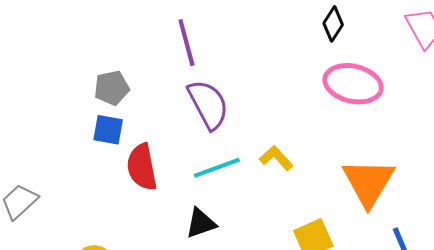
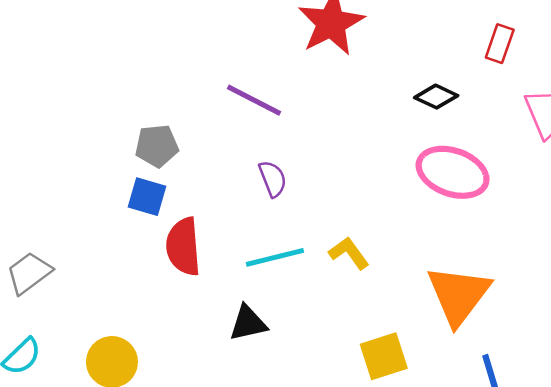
black diamond: (333, 24) -> (436, 97), turned 76
purple line: (186, 43) -> (254, 100), turned -54
purple semicircle: (208, 104) -> (273, 179), size x0.6

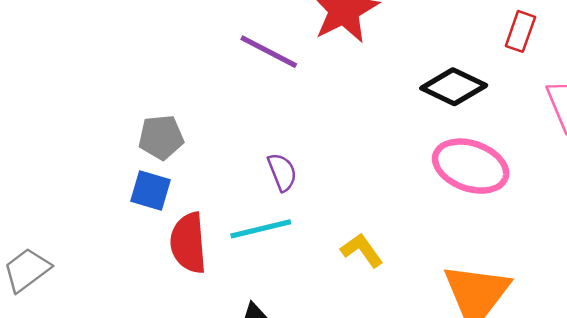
black diamond: (436, 97) -> (454, 87), size x1.4
purple line: (254, 100) -> (269, 52), moved
cyan line: (275, 257) -> (261, 229), moved

